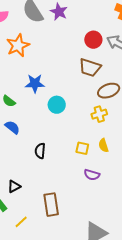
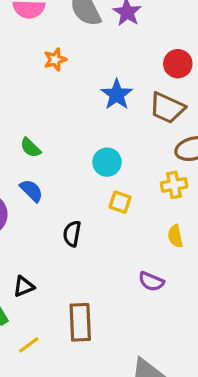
orange star: (18, 45) -> (55, 60), size x0.6
blue star: (35, 83) -> (117, 95), moved, turned 30
yellow square: (82, 148) -> (120, 202), moved

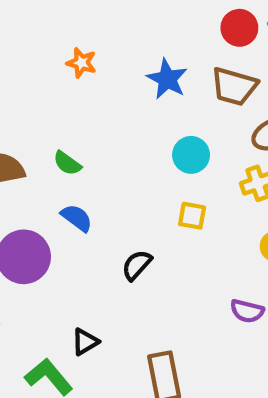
orange star: (55, 60) -> (82, 63), moved, turned -30
cyan circle: (107, 162) -> (191, 155), moved
black semicircle: (72, 234) -> (137, 265), turned 40

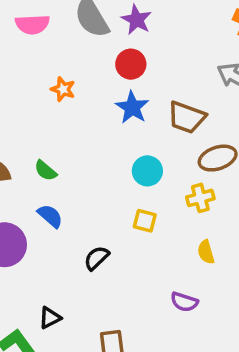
red circle: (239, 28) -> (131, 64), moved

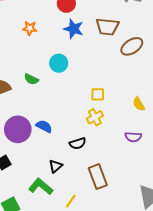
cyan circle: (147, 171) -> (59, 63), moved
yellow cross: (200, 198) -> (95, 117), moved
blue semicircle: (50, 216) -> (44, 126), moved
black semicircle: (97, 258) -> (78, 143), moved, turned -140

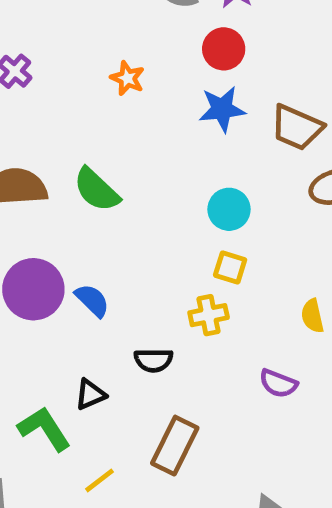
blue star: (74, 29) -> (222, 109), turned 30
cyan circle: (59, 63) -> (229, 209), moved
green semicircle: (31, 79) -> (96, 190), size x1.5
brown rectangle: (98, 177) -> (175, 446), turned 30

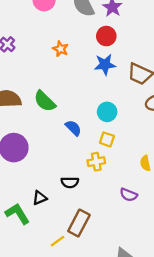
blue semicircle: (92, 300) -> (73, 128), moved
yellow line: (99, 480) -> (57, 241), moved

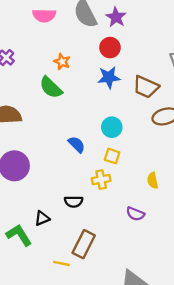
green semicircle: (45, 101) -> (51, 87), moved
yellow line: (57, 241) -> (61, 263), turned 49

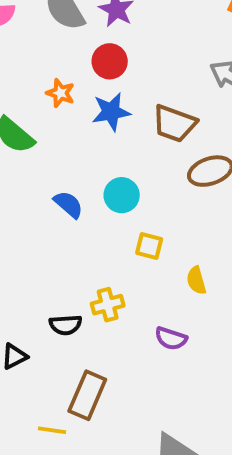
orange star: (62, 62) -> (60, 93), moved
blue semicircle: (77, 144) -> (68, 204), moved
yellow square: (112, 156) -> (149, 246), moved
yellow cross: (101, 180) -> (108, 305), moved

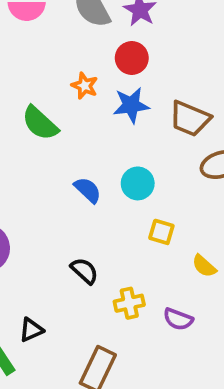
yellow semicircle: (196, 280) -> (204, 266), turned -35
yellow cross: (108, 305) -> (129, 303), moved
black semicircle: (66, 325) -> (84, 271), moved, turned -136

